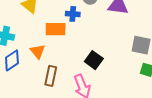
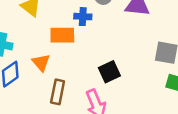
black square: (94, 60) -> (109, 72), turned 30

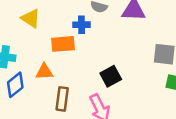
orange triangle: (41, 63) -> (44, 72), turned -48

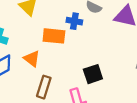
orange triangle: (44, 72) -> (32, 59), turned 30

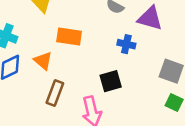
blue cross: (74, 21) -> (126, 44), moved

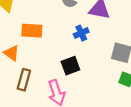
blue cross: (126, 44) -> (81, 33), turned -32

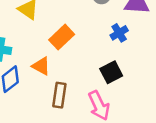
orange rectangle: (32, 31) -> (62, 37), turned -40

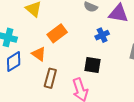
black square: (111, 72) -> (93, 65), turned 30

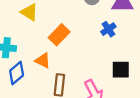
black square: (93, 65) -> (121, 70), moved

